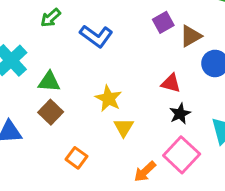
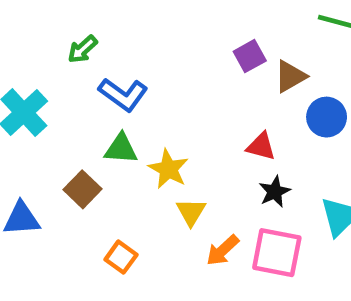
blue L-shape: (96, 36) -> (123, 94), moved
green triangle: (49, 82) -> (121, 149), moved
pink square: (182, 155) -> (277, 253), turned -32
orange arrow: (145, 172) -> (223, 250), moved

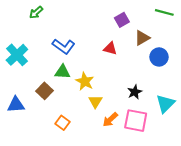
green arrow: (83, 49) -> (36, 12), moved
purple square: (250, 56) -> (122, 20), moved
red triangle: (261, 146) -> (110, 49), moved

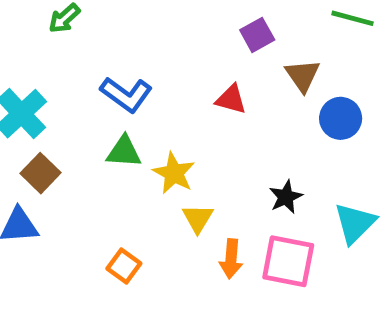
brown triangle: (142, 38) -> (302, 75), turned -35
brown square: (45, 91) -> (40, 173), moved
orange arrow: (110, 120) -> (231, 259), turned -42

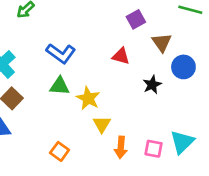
black star: (286, 197) -> (152, 85), moved
cyan triangle: (355, 223) -> (182, 142), moved
pink square: (288, 261) -> (154, 149), size x0.6

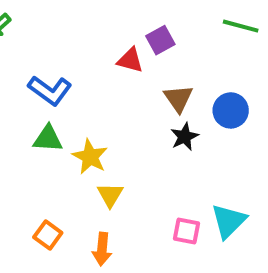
brown triangle: (162, 42) -> (178, 98), moved
red triangle: (121, 56) -> (130, 60), moved
orange arrow: (121, 147) -> (102, 249), moved

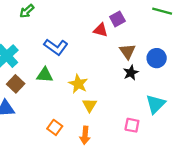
green triangle: (48, 139) -> (45, 75), moved
cyan triangle: (229, 221) -> (155, 104), moved

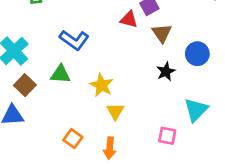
brown triangle: (127, 51) -> (162, 33), moved

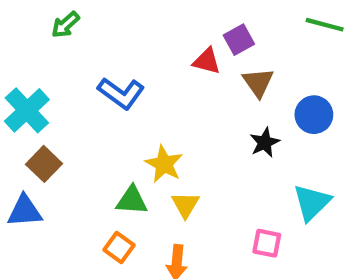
green triangle: (60, 74) -> (132, 200), moved

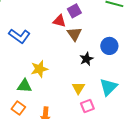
brown triangle: (258, 83) -> (74, 34), moved
yellow star: (164, 164) -> (39, 69), turned 30
yellow triangle: (185, 205) -> (78, 88), moved
pink square: (267, 243) -> (87, 106), turned -32

